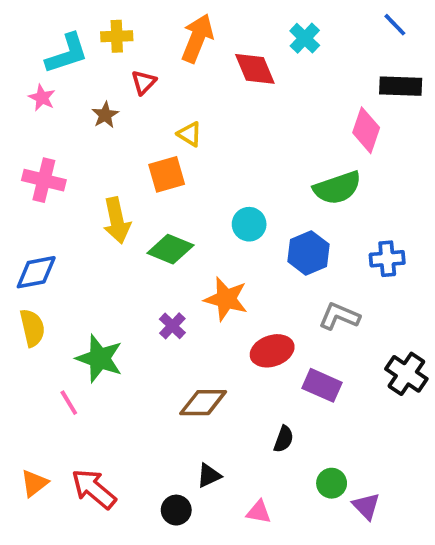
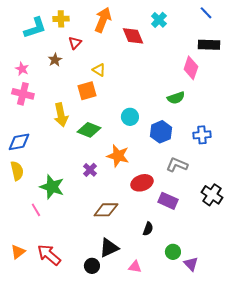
pink star: (42, 98) -> (22, 69), moved
green semicircle: (337, 188) -> (176, 98), size x0.7
black triangle: (209, 475) -> (109, 248), size x1.5

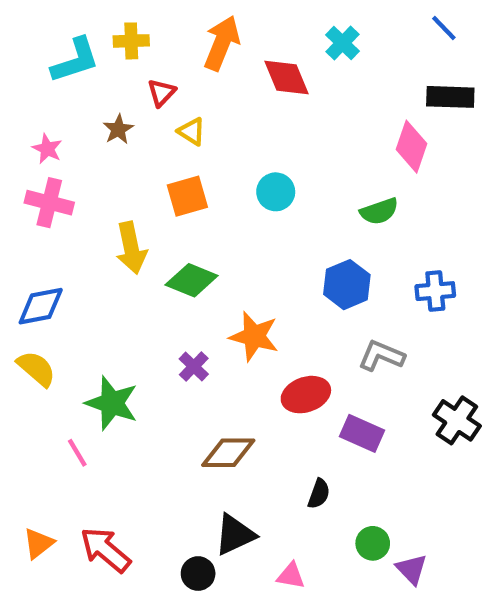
yellow triangle: (99, 70) -> (192, 131), moved
cyan circle: (130, 117) -> (276, 192), moved
yellow semicircle: (17, 171) -> (36, 369), turned -36

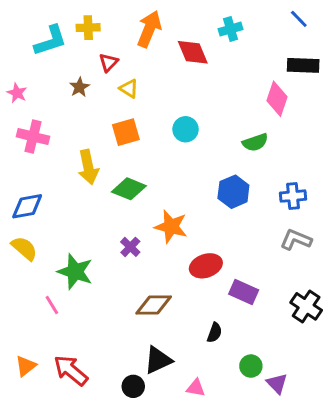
cyan cross: (343, 43) -> (231, 29), turned 30
pink star: (47, 149) -> (17, 93), moved
gray L-shape: (381, 356) -> (296, 240), moved
black cross: (457, 420) -> (306, 306), moved

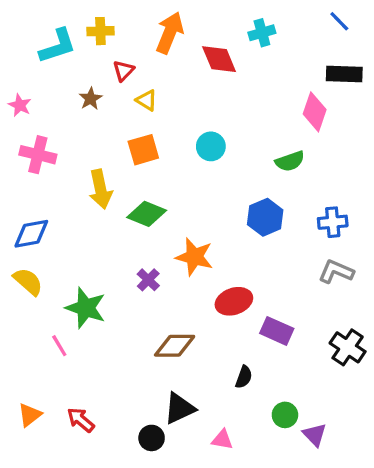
red arrow: (71, 370) -> (81, 420), size x0.7

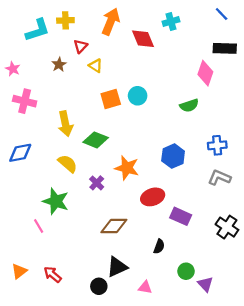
orange square: (143, 150) -> (111, 99), moved
blue hexagon: (265, 217) -> (173, 156), moved
yellow semicircle: (28, 281) -> (68, 164), moved

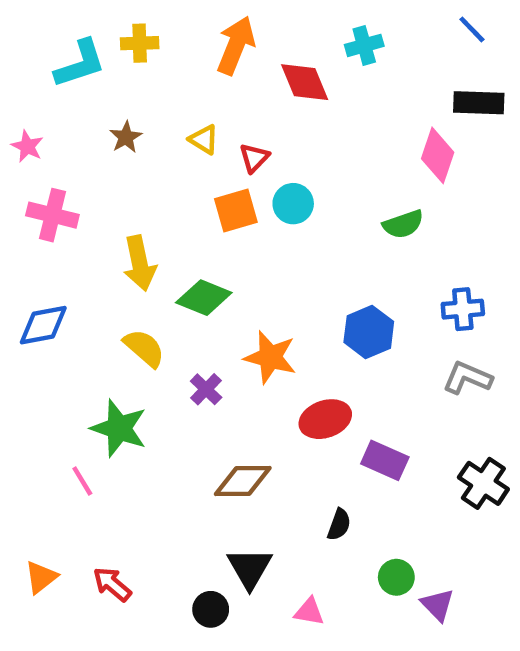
red triangle: (81, 46) -> (254, 158), moved
black triangle: (117, 267) -> (250, 568), turned -35

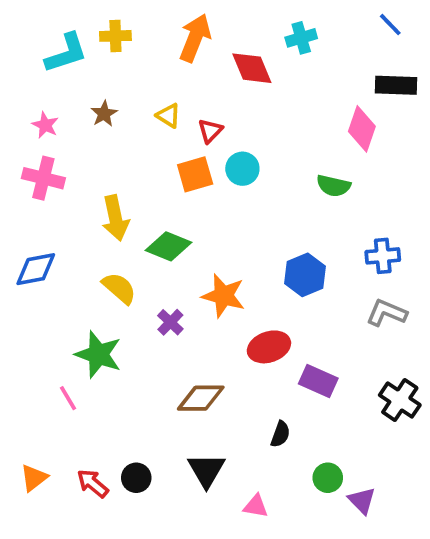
pink star: (27, 146) -> (45, 125), moved
green semicircle: (403, 224) -> (333, 186), turned 32
black circle: (211, 609) -> (136, 478), moved

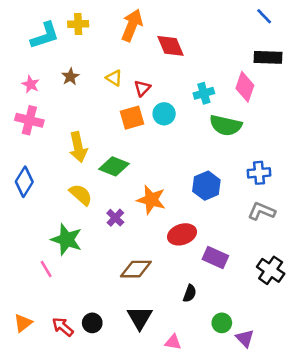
cyan cross: (301, 38) -> (204, 93), moved
green semicircle: (333, 186) -> (226, 125), size x1.4
blue diamond: (36, 269) -> (24, 182), turned -48

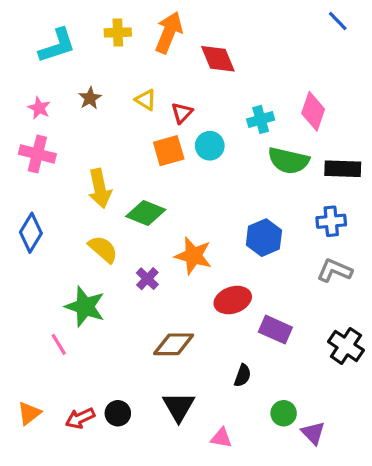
yellow cross: (78, 24) -> (118, 32), moved
black rectangle: (268, 57) -> (343, 169), moved
red arrow: (63, 327) -> (80, 418), turned -65

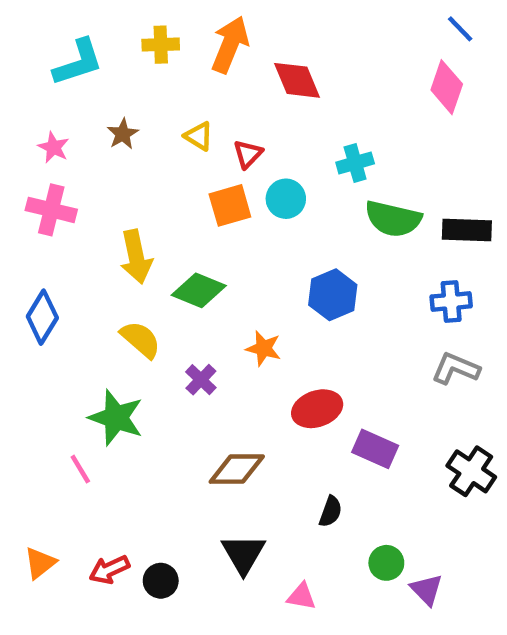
pink diamond: (313, 111) -> (447, 87), moved
blue hexagon: (264, 238) -> (333, 295), moved
orange star: (193, 256) -> (263, 348), size x0.7
black circle: (118, 413) -> (161, 581), moved

